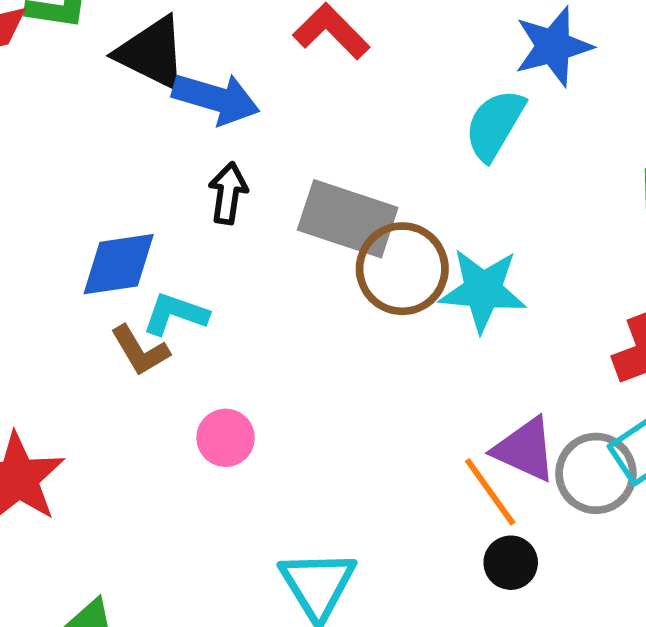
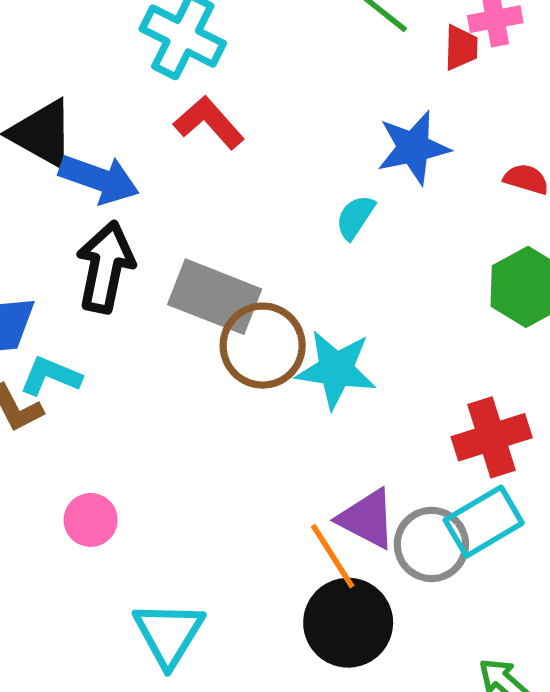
cyan semicircle: (495, 125) -> (355, 217), size x0.7
black arrow: (228, 193) -> (105, 267), size x1.6
pink circle: (226, 438) -> (91, 520), moved
black circle: (511, 563) -> (348, 623), size x1.8

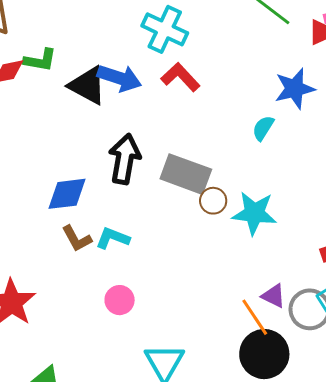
blue arrow: (99, 179) -> (119, 78), moved
brown circle: (263, 346) -> (213, 201), size x0.6
cyan L-shape: (51, 376) -> (113, 238), moved
purple triangle: (367, 519) -> (273, 296), size x0.7

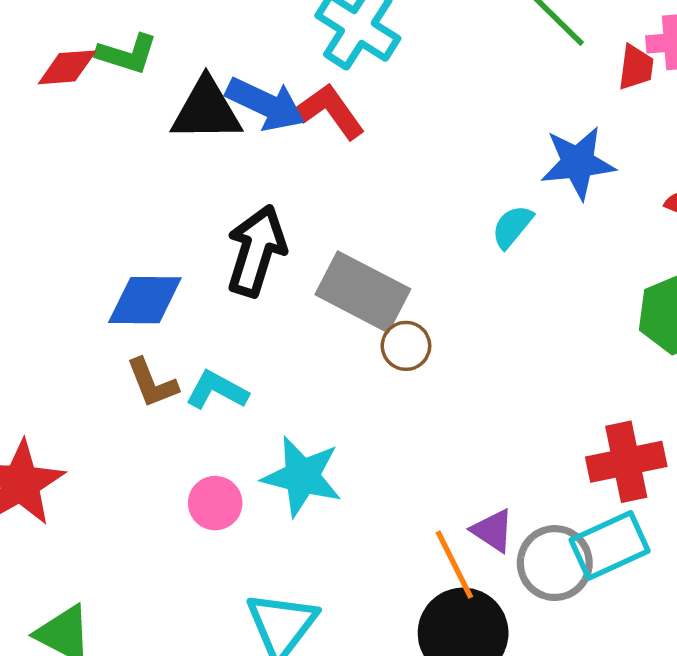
red L-shape: (180, 77) -> (330, 111), moved
black triangle: (88, 85) -> (206, 110), turned -36
cyan star: (254, 213) -> (302, 476), moved

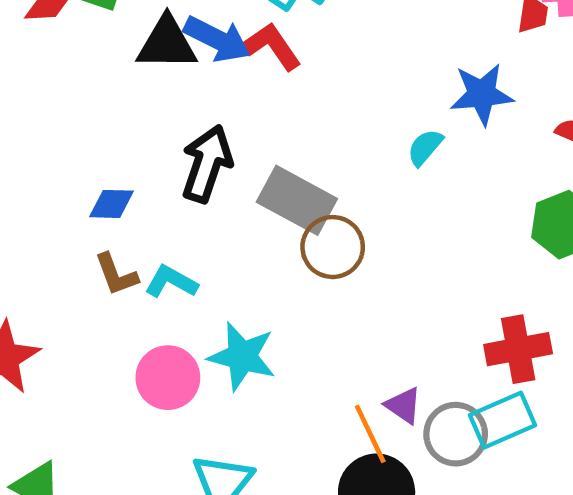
blue diamond: (145, 300) -> (111, 204), size x0.7
brown circle: (406, 346) -> (333, 247), size x1.5
pink circle: (215, 503) -> (168, 378), size x1.4

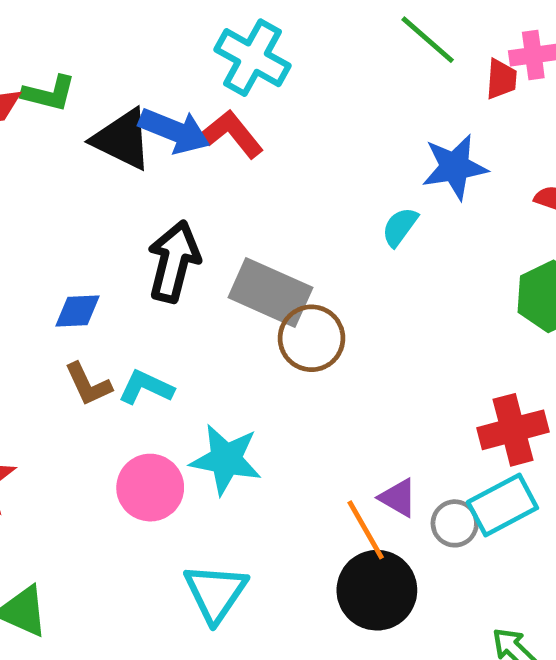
black triangle: (167, 43) -> (122, 139), turned 30
gray circle: (456, 434) -> (455, 523), size x0.7

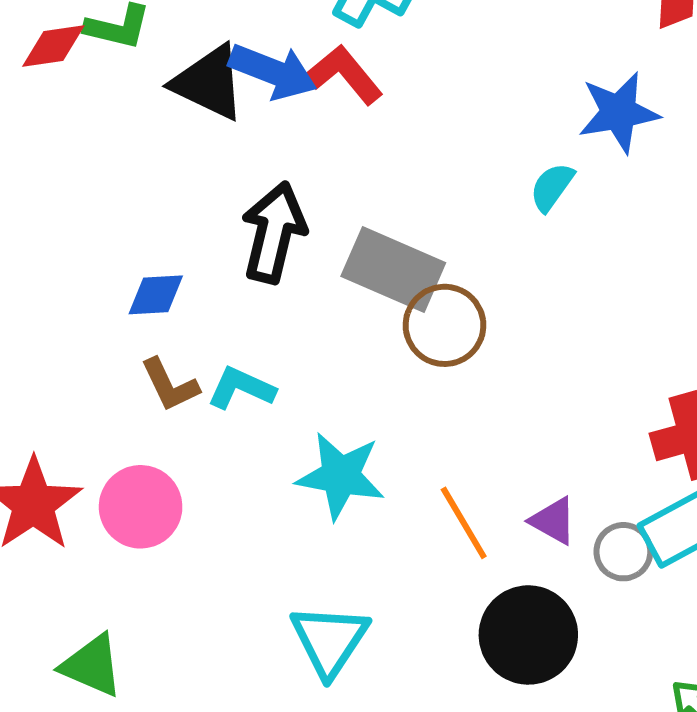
pink circle: (150, 488) -> (141, 507), moved
orange line: (366, 530) -> (464, 523), moved

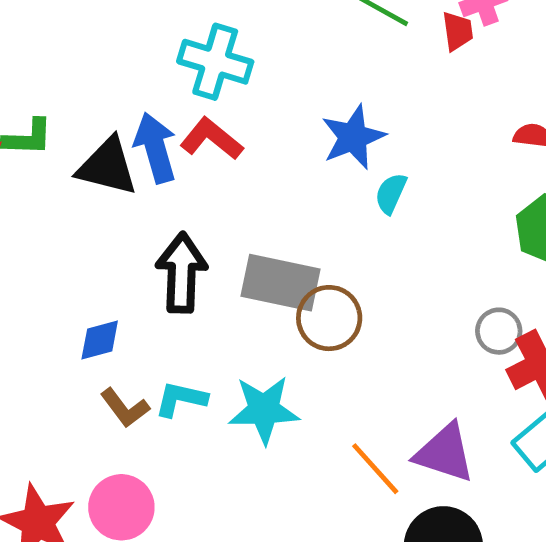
blue arrow: (273, 71) -> (155, 148), turned -116
blue star: (619, 112) -> (353, 137), moved
cyan star: (341, 476) -> (264, 410), moved
purple triangle: (553, 521) -> (445, 453), size x1.6
gray circle: (623, 552) -> (499, 331), moved

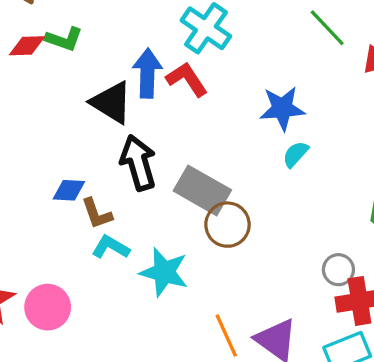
black triangle: (107, 166) -> (111, 102), moved
black arrow: (182, 273) -> (138, 163), turned -36
brown L-shape: (125, 408) -> (97, 214), moved

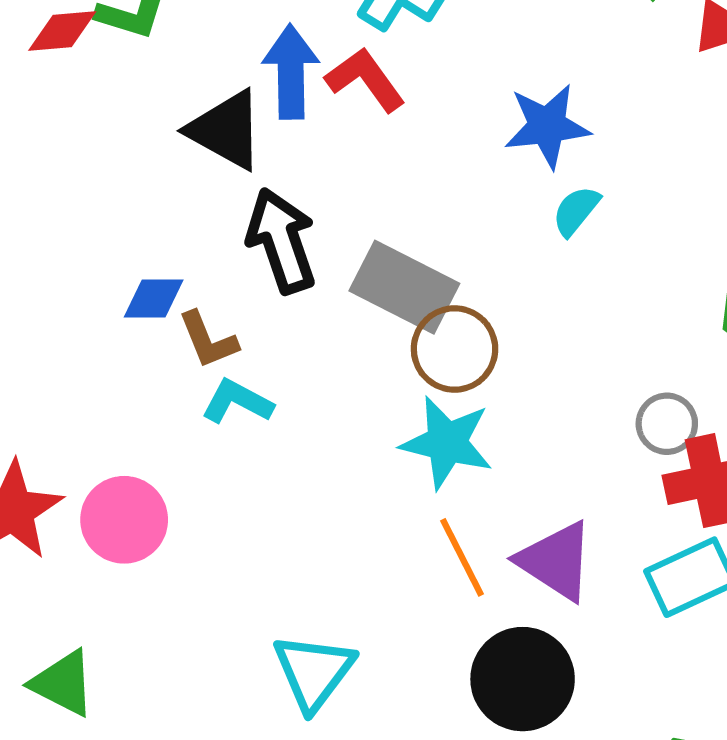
cyan star: (164, 272) -> (447, 443), moved

